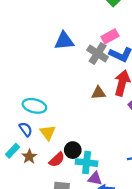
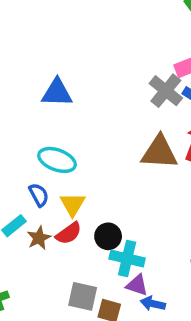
blue triangle: (64, 41) -> (57, 93), moved
brown triangle: (98, 93) -> (159, 152), size x1.6
red semicircle: (57, 160) -> (69, 233), moved

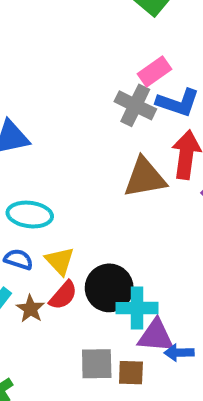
blue semicircle: (39, 195) -> (18, 259), turned -30
black circle: (108, 236) -> (109, 288), size x1.5
purple triangle: (137, 285) -> (156, 336), size x1.4

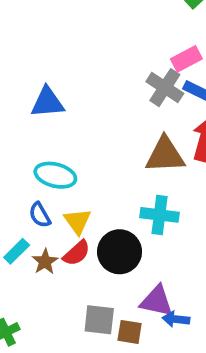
blue semicircle: (18, 259) -> (40, 215), turned -145
cyan cross: (137, 308) -> (160, 215), moved

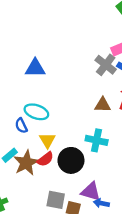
brown triangle: (165, 155) -> (103, 105), size x0.7
blue semicircle: (40, 215) -> (21, 126), moved
brown star: (45, 262) -> (26, 163), size x1.6

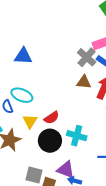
brown triangle: (103, 105) -> (84, 82), moved
cyan cross: (97, 140) -> (77, 136), moved
red semicircle: (45, 159) -> (52, 118), moved

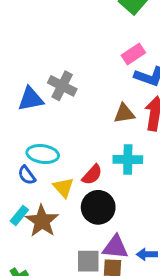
gray cross: (87, 57) -> (62, 86), moved
cyan cross: (77, 136) -> (128, 159), moved
purple triangle: (66, 170) -> (115, 247), moved

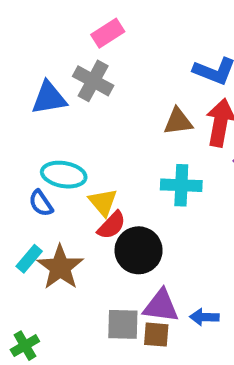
pink rectangle: (133, 54) -> (108, 33), moved
red semicircle: (92, 175) -> (112, 225), moved
yellow triangle: (63, 187) -> (103, 202), moved

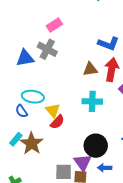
black circle: (139, 250) -> (96, 146), moved
purple triangle: (161, 306) -> (83, 162), turned 48

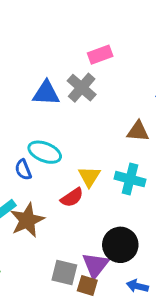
yellow triangle: (53, 110) -> (89, 176), moved
blue arrow: (105, 168) -> (137, 286), moved

